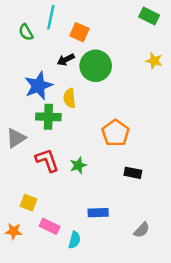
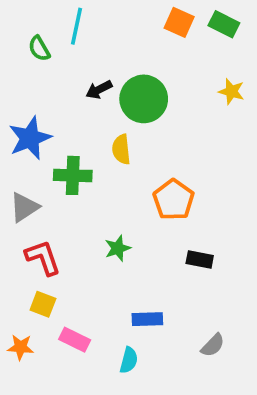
orange square: (79, 32) -> (179, 22), moved
blue star: (38, 86) -> (30, 138), moved
yellow semicircle: (70, 98) -> (121, 149), moved
red L-shape: (47, 160) -> (43, 258), moved
cyan semicircle: (74, 240) -> (129, 360), moved

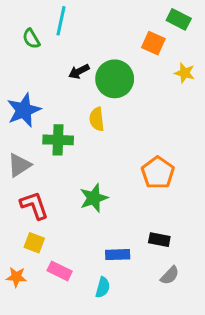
orange square: (179, 22) -> (153, 43), moved
orange pentagon: (174, 200) -> (158, 173), moved
green star: (118, 248) -> (94, 198), size x1.4
black rectangle: (200, 259) -> (159, 240), moved

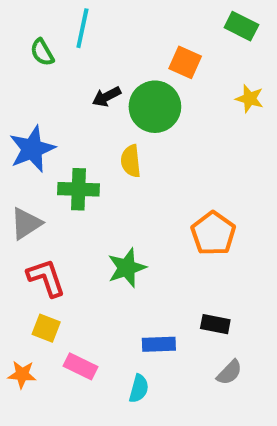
orange square: (153, 43) -> (185, 62), moved

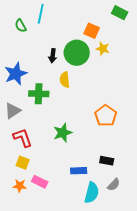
black arrow: (107, 97) -> (53, 56), moved, turned -56
yellow star: (250, 99) -> (103, 49), moved
orange star: (22, 374) -> (20, 186), moved
cyan semicircle: (139, 389) -> (92, 193), moved, size x1.5

